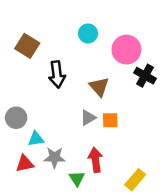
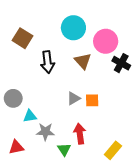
cyan circle: (88, 33) -> (73, 28), size x1.5
brown triangle: (99, 87) -> (83, 61), moved
red triangle: (25, 164) -> (16, 147), moved

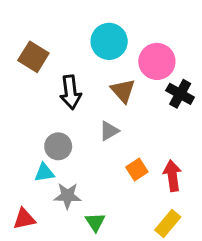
gray circle: (13, 98) -> (58, 146), moved
gray triangle: (73, 98) -> (109, 131), moved
orange square: (92, 100) -> (137, 169), moved, turned -32
red arrow: (80, 134) -> (172, 176), moved

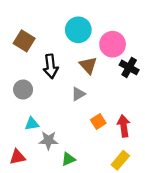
gray circle: (58, 146) -> (23, 90), moved
green triangle: (95, 222) -> (68, 159), turned 40

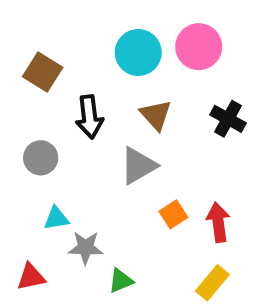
pink circle: (113, 44) -> (199, 47), moved
gray triangle: (78, 94) -> (138, 166), size x1.5

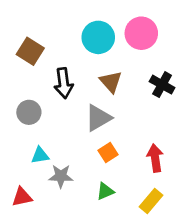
orange square: (173, 214) -> (108, 153), moved
green triangle: (121, 281) -> (105, 191), moved

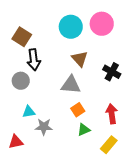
black arrow: (64, 83) -> (34, 60), moved
black cross: (162, 85) -> (112, 72), moved
gray triangle: (98, 118) -> (71, 85), turned 35
green triangle: (105, 191) -> (84, 130), moved

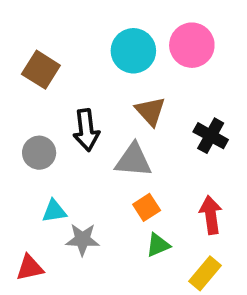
black arrow: (34, 60) -> (86, 130), moved

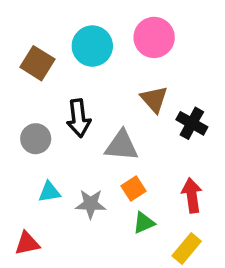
pink circle: (192, 45) -> (154, 37), moved
cyan circle: (133, 51) -> (92, 46), moved
brown triangle: (150, 111) -> (154, 99), moved
gray star: (82, 239) -> (91, 204), moved

